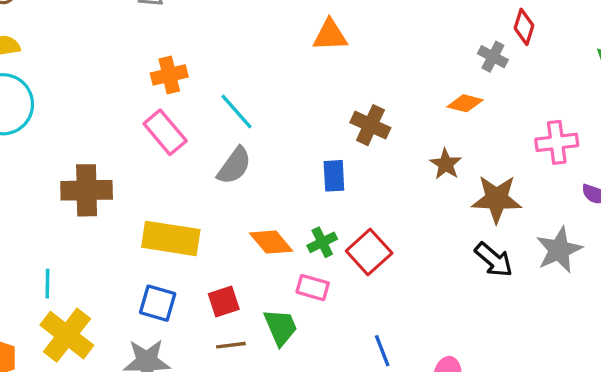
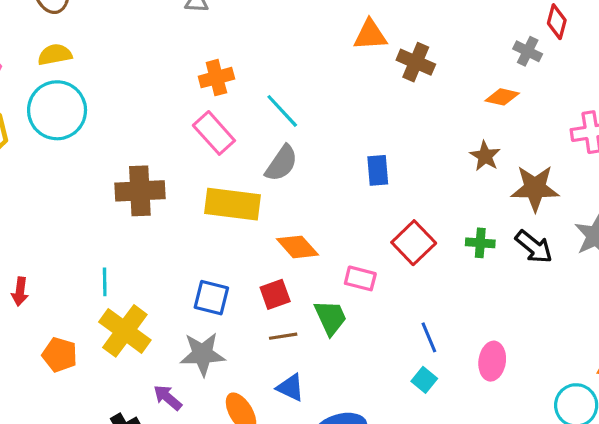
brown cross: (370, 125) -> (416, 62), moved
yellow rectangle: (171, 238) -> (233, 204), moved
orange diamond: (271, 242) -> (298, 247), moved
green cross: (322, 242) -> (480, 243), moved, turned 32

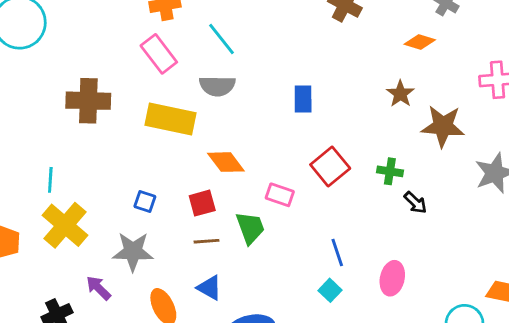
gray semicircle: (282, 163) -> (217, 86), turned 52
black arrow: (534, 247) -> (415, 203), moved, size x0.7
blue square: (211, 298) -> (145, 202), size x0.7

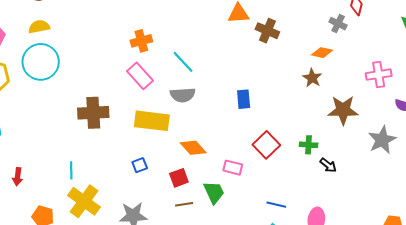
brown star: (400, 94) -> (312, 78), moved
blue square: (145, 202) -> (140, 165), moved, turned -35
blue line: (337, 253) -> (276, 205), turned -54

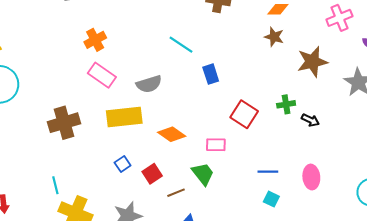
cyan line: (183, 62) -> (181, 45), moved
red square: (179, 178) -> (152, 174), moved

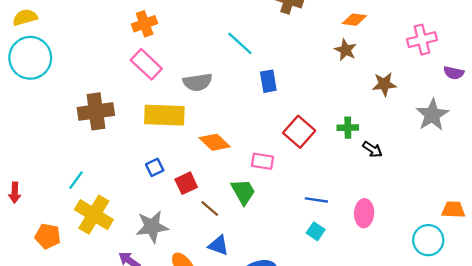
brown star: (312, 62) -> (384, 84), size x0.7
cyan line: (55, 185) -> (76, 180), turned 42
brown line: (176, 193) -> (210, 208), turned 54

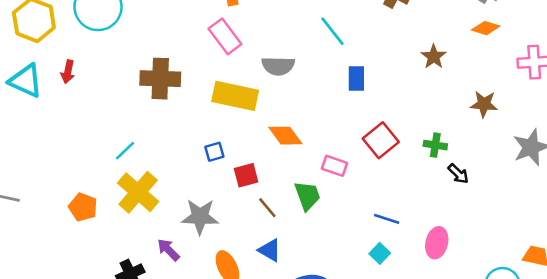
orange diamond: (354, 20) -> (486, 28), moved
brown star: (346, 50) -> (434, 57), moved
red arrow: (15, 193) -> (68, 72), moved

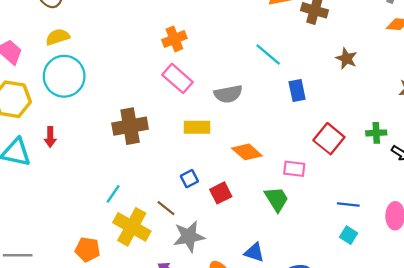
brown star: (434, 57) -> (346, 59), moved
yellow rectangle: (235, 96) -> (197, 127), size x0.7
brown line: (267, 208) -> (166, 208), moved

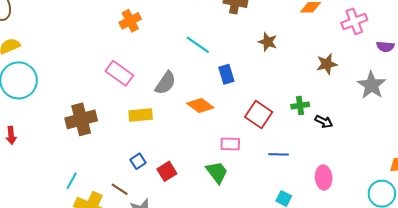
orange cross: (174, 39) -> (130, 21), moved
gray semicircle: (228, 94) -> (166, 83), turned -40
orange diamond: (247, 152) -> (200, 105), moved
blue line: (348, 205) -> (279, 154), moved

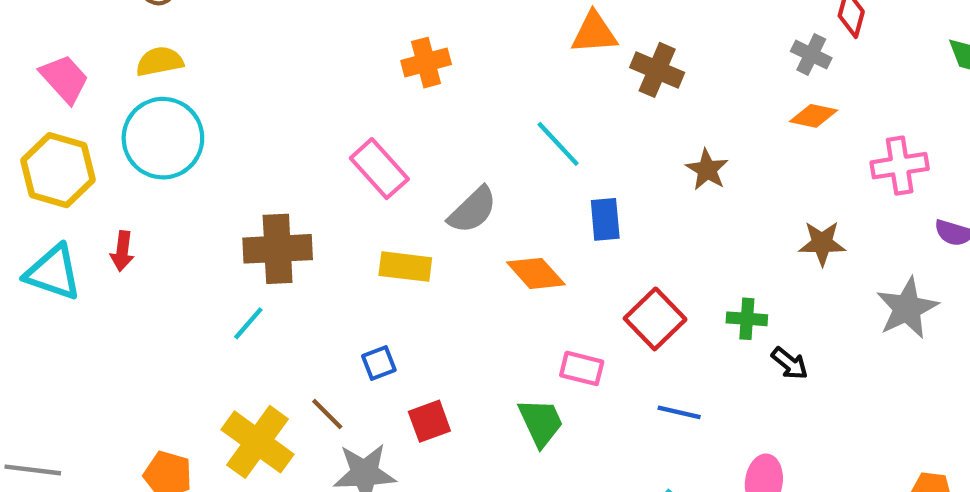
red square: (167, 171) -> (429, 421), moved
cyan line: (72, 181) -> (248, 323), moved

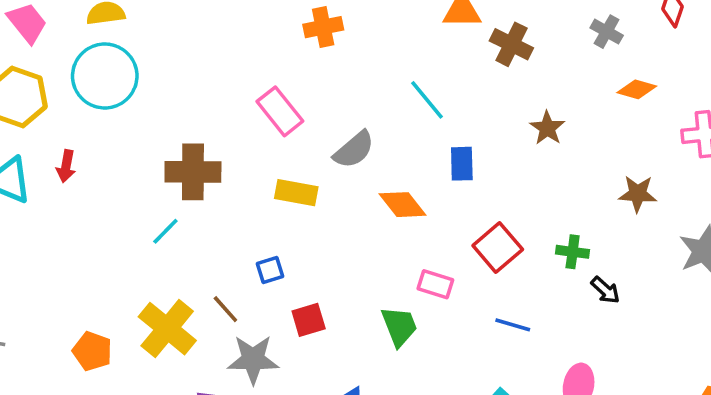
gray cross: (811, 55) -> (607, 32), moved

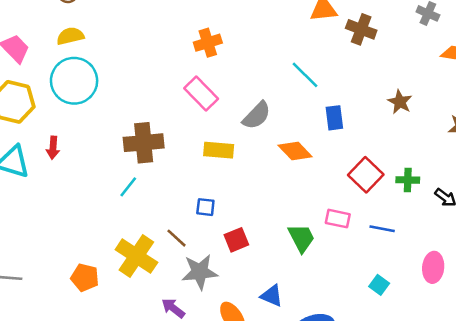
orange cross: (323, 27) -> (208, 43), moved
brown star: (547, 128) -> (400, 102), moved
green cross: (573, 252) -> (408, 180), moved
blue square: (270, 270) -> (205, 207), turned 30
pink rectangle: (435, 284) -> (338, 219), moved

